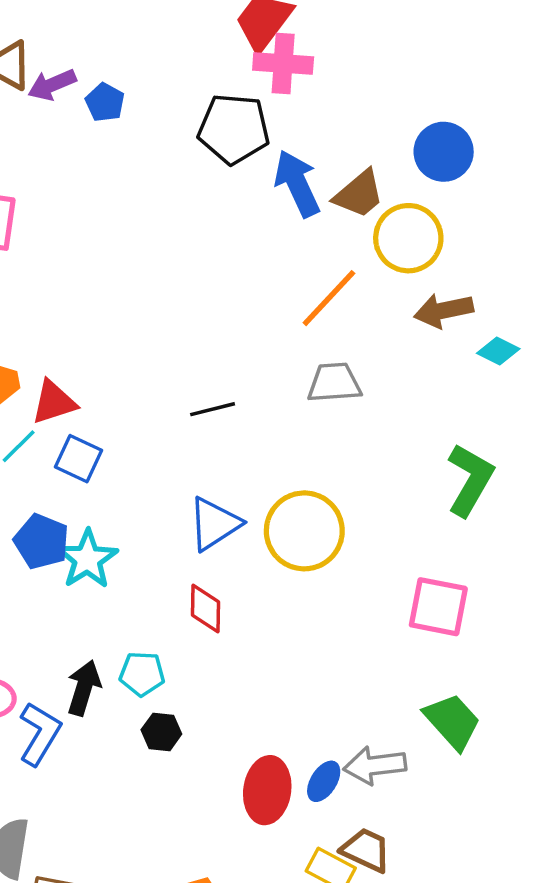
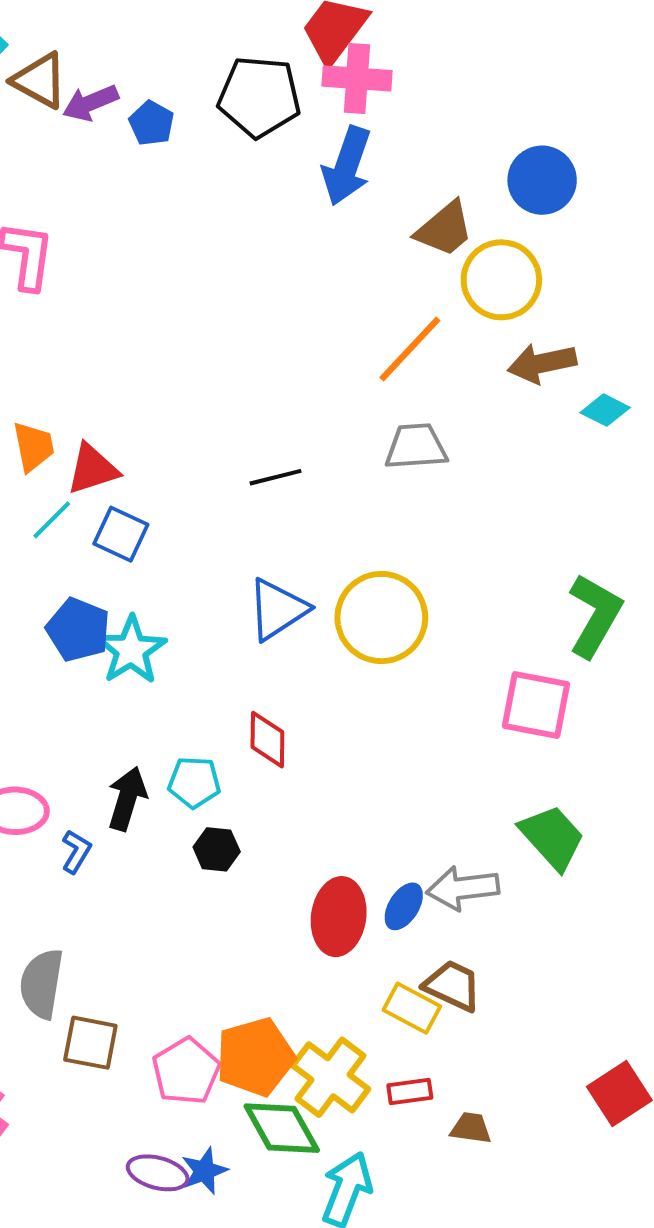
black pentagon: (234, 129) -> (259, 97), moved
blue arrow: (297, 183) -> (347, 166), moved, turned -136
green L-shape: (470, 480) -> (595, 615), moved
red diamond: (206, 608) -> (267, 740), moved
blue L-shape: (40, 734) -> (76, 851), size x0.6

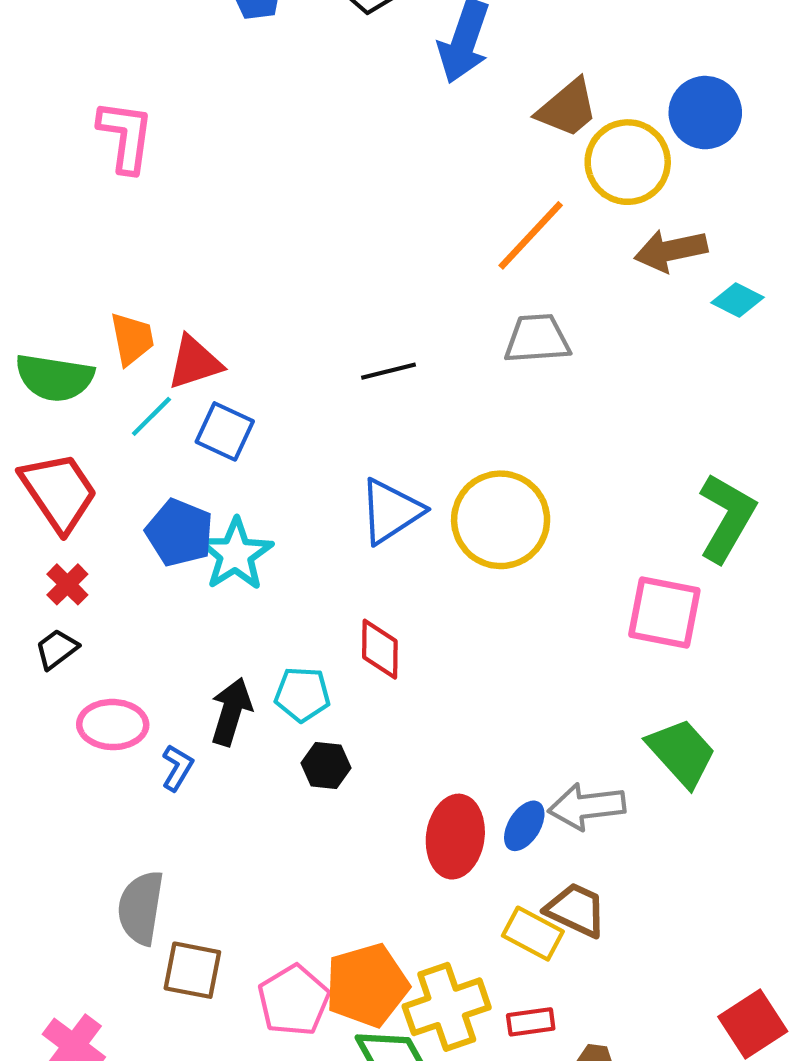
blue circle: (542, 180) -> (705, 113), moved
yellow cross: (330, 1077) -> (447, 1007), turned 34

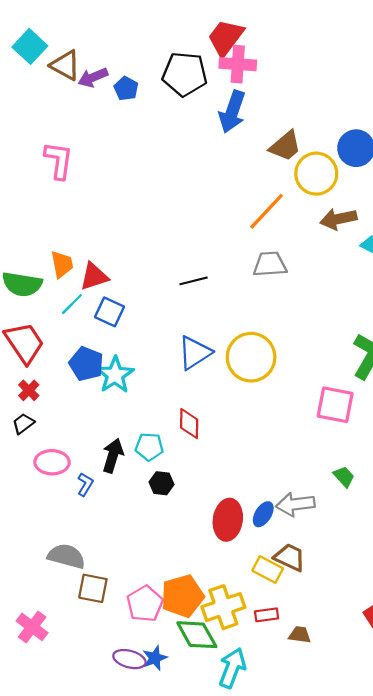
green trapezoid: (682, 753) -> (344, 477), size x0.6
gray semicircle: (141, 908) -> (66, 556), turned 96

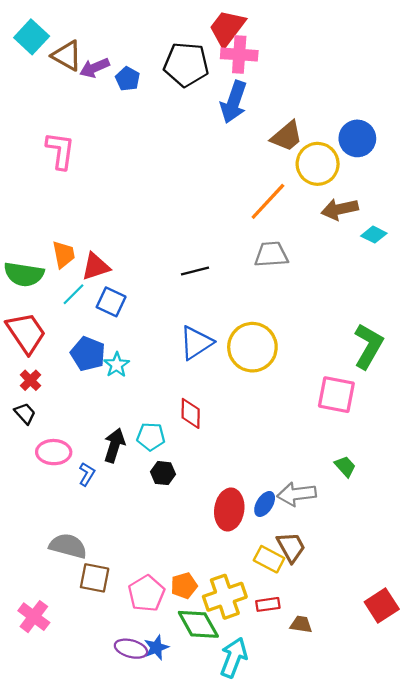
cyan star: (115, 375) -> (117, 365), size x0.7
black trapezoid: (23, 424) -> (25, 413), turned 85
brown trapezoid: (290, 557) -> (291, 547), turned 36
orange pentagon: (182, 596) -> (184, 586), size x0.6

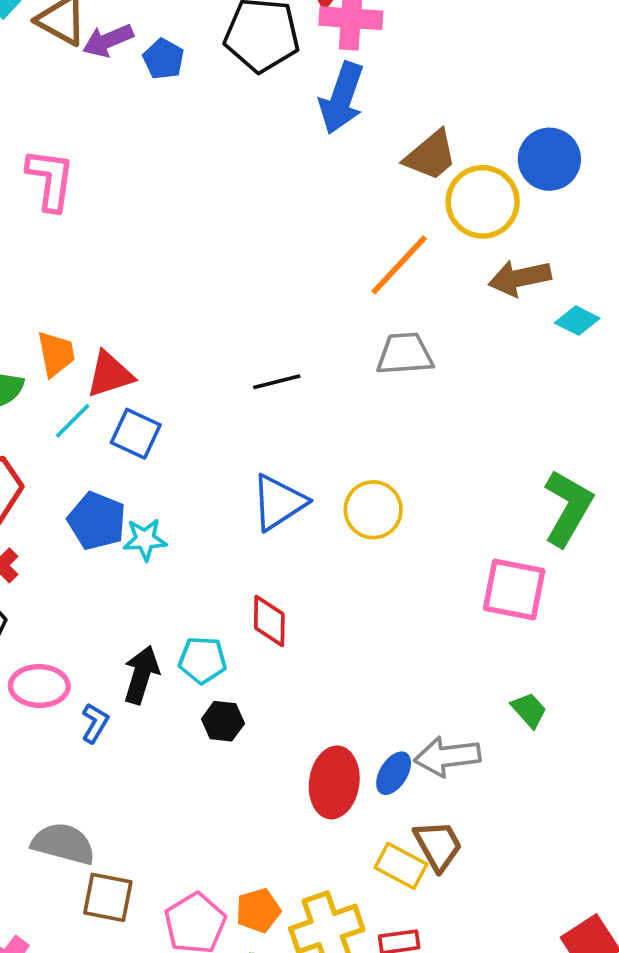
yellow circle: (252, 347) -> (373, 510), size x0.7
cyan star: (117, 365) -> (145, 539), turned 30

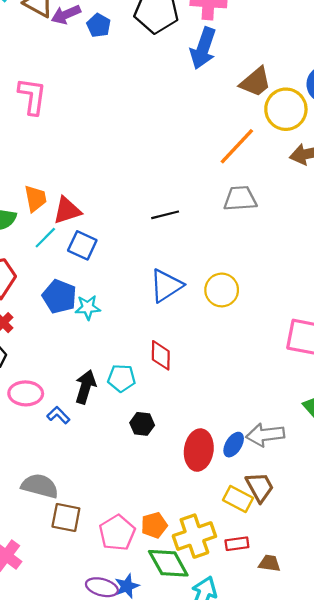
black hexagon: (223, 721) -> (142, 424), moved
blue L-shape: (95, 723) -> (58, 415), turned -75

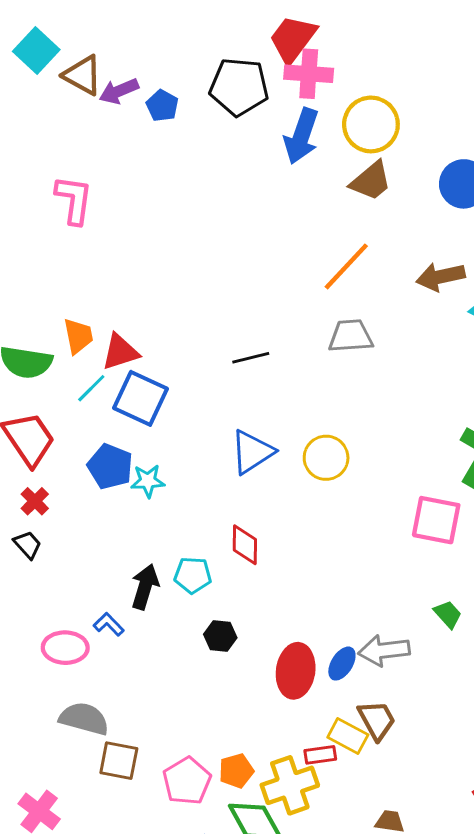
yellow circle: (286, 109) -> (371, 124), moved
blue square: (82, 245) -> (141, 398), size x1.4
pink ellipse: (26, 393) -> (65, 648), moved
red rectangle: (237, 544) -> (320, 755), moved

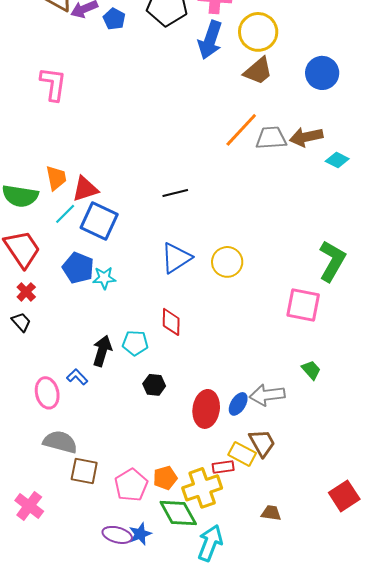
gray trapezoid: (351, 336) -> (271, 138), moved
pink ellipse: (65, 648) -> (47, 393), turned 76

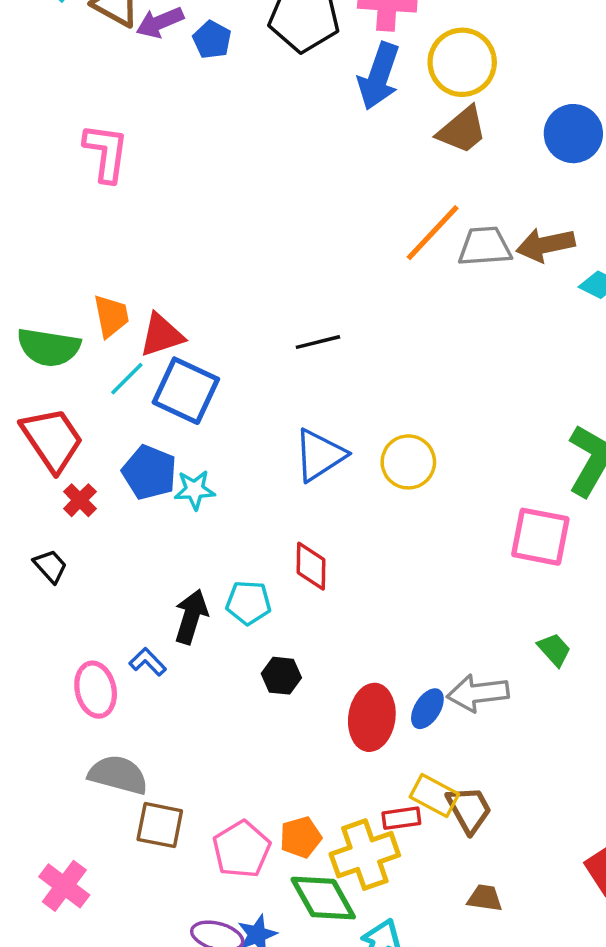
red cross: (26, 292) -> (80, 500), moved
brown trapezoid: (262, 443) -> (469, 809), moved

